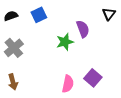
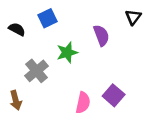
black semicircle: (11, 16) -> (17, 29), moved, turned 48
green star: (65, 42) -> (67, 52), moved
gray cross: (14, 48) -> (36, 71), moved

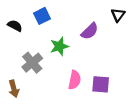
purple semicircle: (101, 35) -> (90, 31), turned 66
purple square: (114, 95) -> (101, 84), turned -36
pink semicircle: (83, 103) -> (75, 80), moved

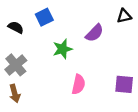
black triangle: (118, 15) -> (124, 16), turned 40
gray cross: (32, 63) -> (16, 65), moved
purple square: (101, 84) -> (124, 84), moved

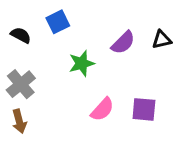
black triangle: (124, 16) -> (162, 40), moved
pink semicircle: (79, 84) -> (102, 109), turned 30
purple square: (124, 84) -> (144, 109), moved

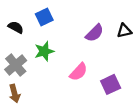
green star: (82, 63) -> (44, 51), moved
pink semicircle: (102, 109) -> (79, 72), moved
purple square: (144, 109) -> (111, 84), turned -30

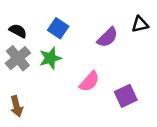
blue square: (44, 17) -> (58, 28), moved, turned -30
black triangle: (124, 31) -> (140, 24), moved
gray cross: (16, 65) -> (18, 58), moved

